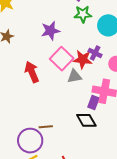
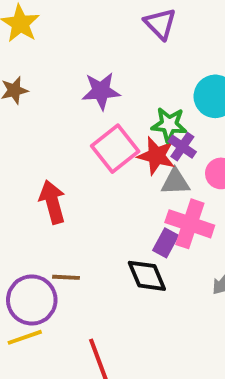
green star: (83, 14) -> (169, 125), moved
red arrow: (32, 72) -> (52, 202), moved
gray triangle: (75, 76) -> (175, 182), moved

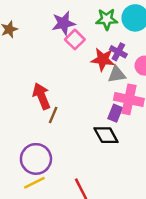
green star: (169, 125) -> (107, 19), moved
pink square: (115, 149) -> (75, 40), moved, size x0.7
brown line: (66, 277) -> (53, 115), moved, turned -63

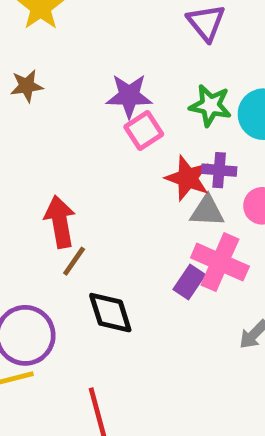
purple cross: (118, 52) -> (219, 170), turned -35
black diamond: (106, 135) -> (110, 313), moved

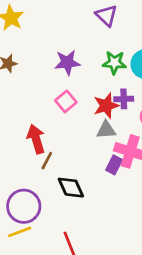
pink square: (144, 131) -> (66, 101), moved
red star: (188, 178) -> (106, 106), turned -30
gray triangle: (207, 211) -> (106, 130), moved

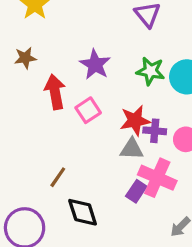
purple star: (67, 62) -> (95, 64), turned 30
purple cross: (124, 99) -> (155, 131), moved
red arrow: (36, 139) -> (55, 92), moved

